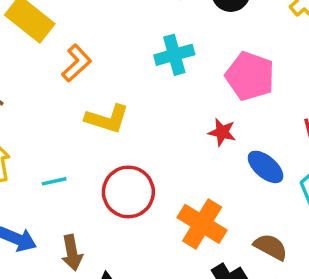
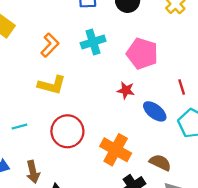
orange L-shape: (77, 63) -> (50, 45), moved

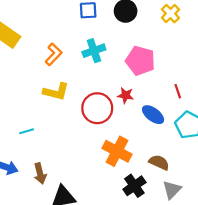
red circle: (67, 131) -> (97, 108), moved

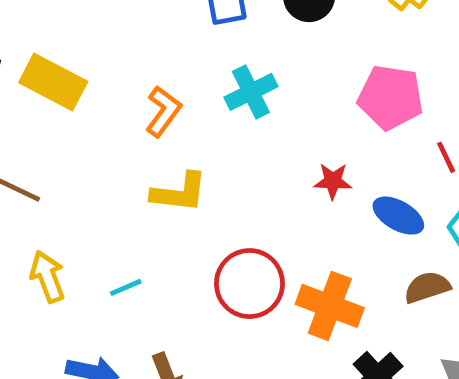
pink pentagon: (140, 61) -> (391, 97), moved
red circle: (97, 108) -> (249, 284), moved
brown semicircle: (159, 162) -> (427, 287), moved, turned -36

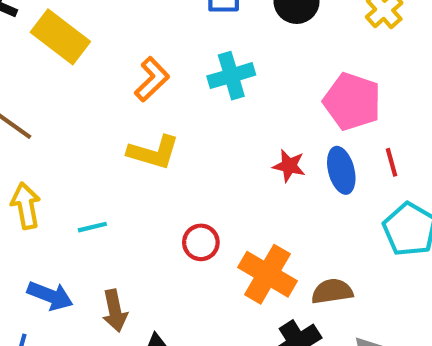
blue ellipse: (398, 216) -> (341, 170), moved, turned 36
red circle: (249, 284) -> (201, 242), size x0.6
brown semicircle: (427, 287) -> (332, 291), moved

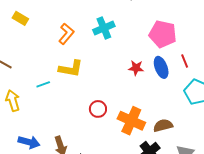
yellow rectangle: (60, 37) -> (20, 18), size x0.6
cyan line: (92, 227) -> (43, 84), moved

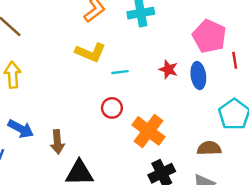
red line: (185, 61) -> (235, 60), moved
cyan line: (43, 84) -> (120, 72), moved
brown semicircle: (163, 125) -> (209, 148), moved

